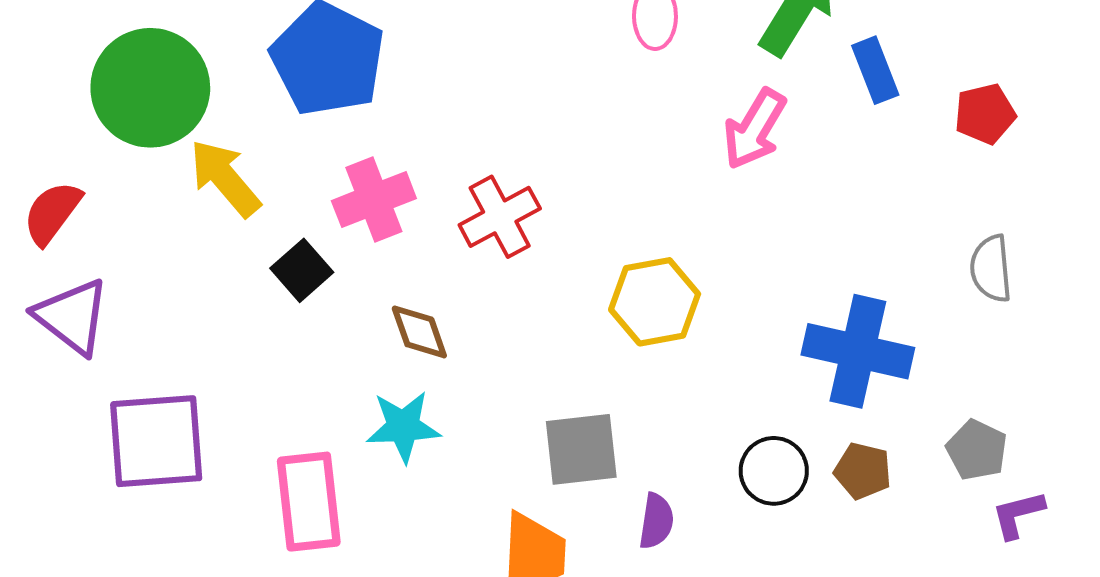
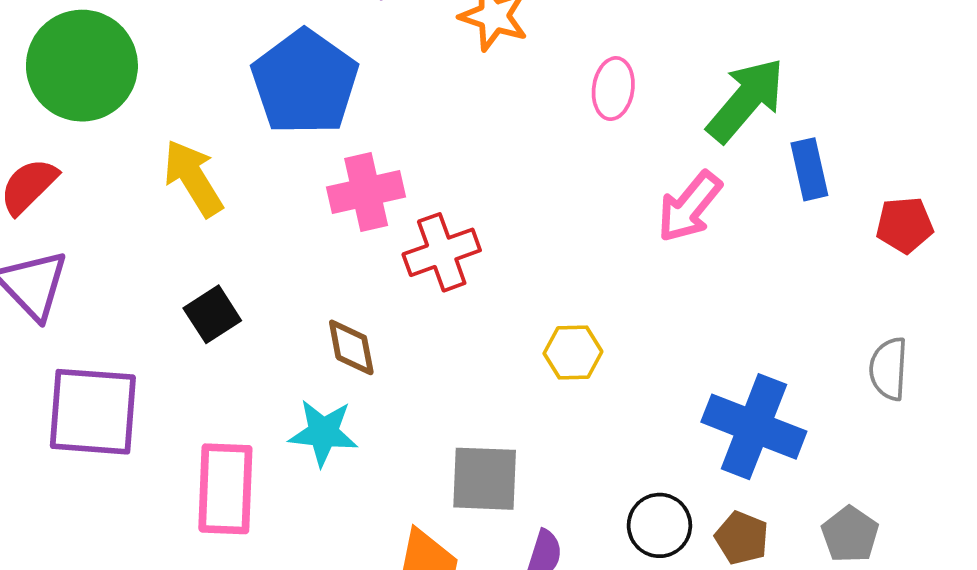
green circle: (150, 88) -> (82, 66), moved
pink cross: (374, 200) -> (366, 192), moved
black square: (302, 270) -> (212, 314), moved
yellow hexagon: (655, 302) -> (573, 353), size x0.7

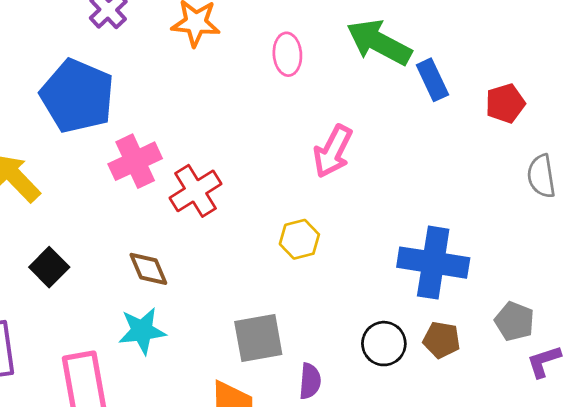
green arrow: (746, 100) -> (379, 42), turned -90
pink arrow: (689, 207) -> (333, 151), moved
gray semicircle: (889, 369) -> (541, 176), moved

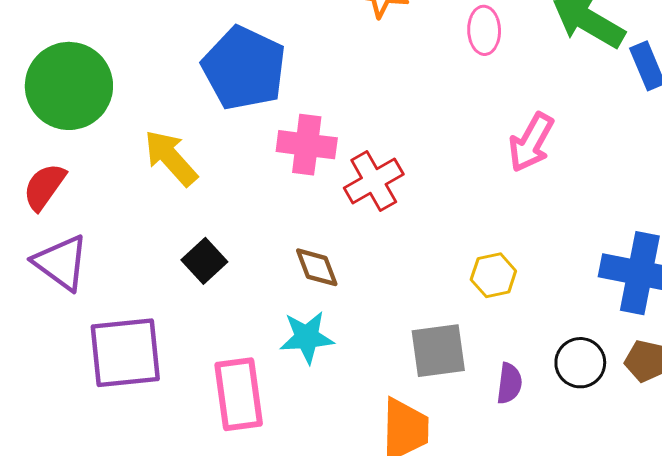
pink cross: (135, 161) -> (307, 145), turned 30
yellow hexagon: (299, 239) -> (493, 275), moved
purple semicircle: (310, 381) -> (509, 383), moved

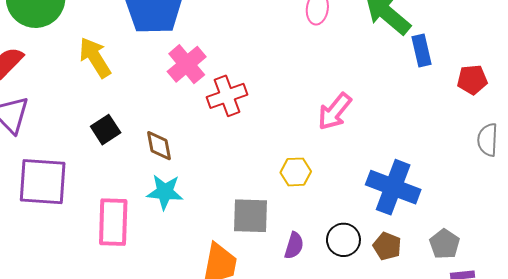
pink arrow: (531, 142) -> (335, 112), moved
pink cross: (307, 145) -> (187, 64), turned 33
brown diamond: (317, 267) -> (159, 146), moved

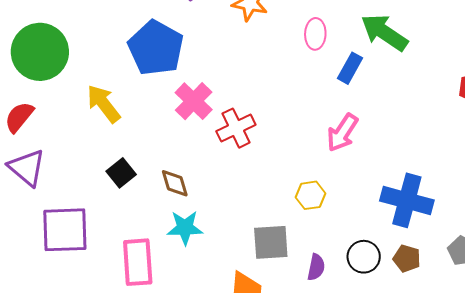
blue rectangle: (422, 50) -> (350, 68), moved, turned 48

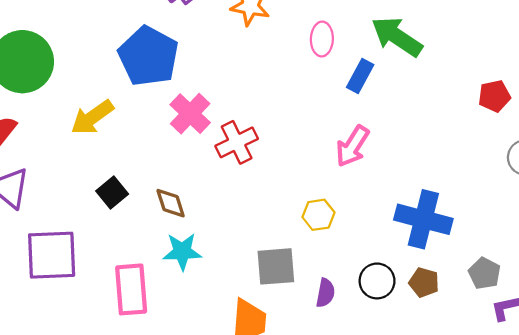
yellow arrow: (104, 104) -> (92, 117), turned -87

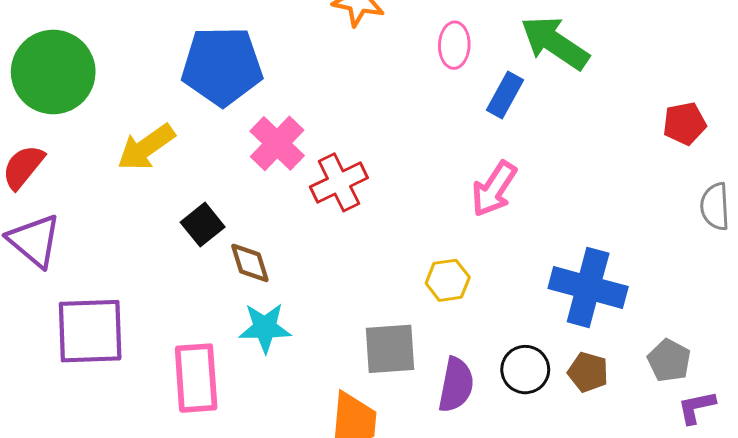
blue pentagon: (148, 56) -> (222, 66), turned -30
black square: (112, 193) -> (203, 225), moved
purple semicircle: (325, 293) -> (456, 385), size x1.4

